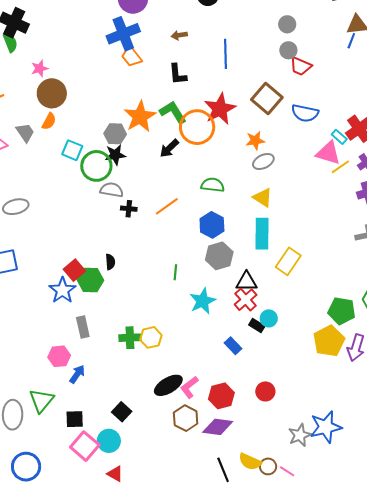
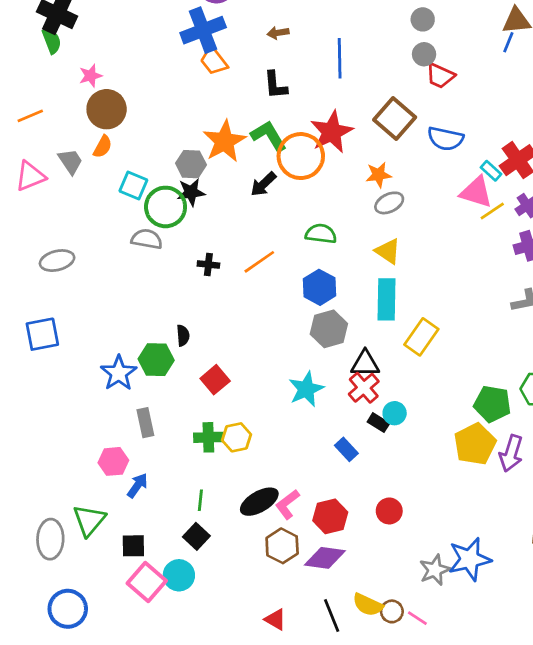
gray semicircle: (112, 190) -> (147, 239), moved
red square: (74, 270) -> (215, 380), moved
green line: (175, 272) -> (200, 500), moved
red triangle: (115, 474) -> (275, 619), moved

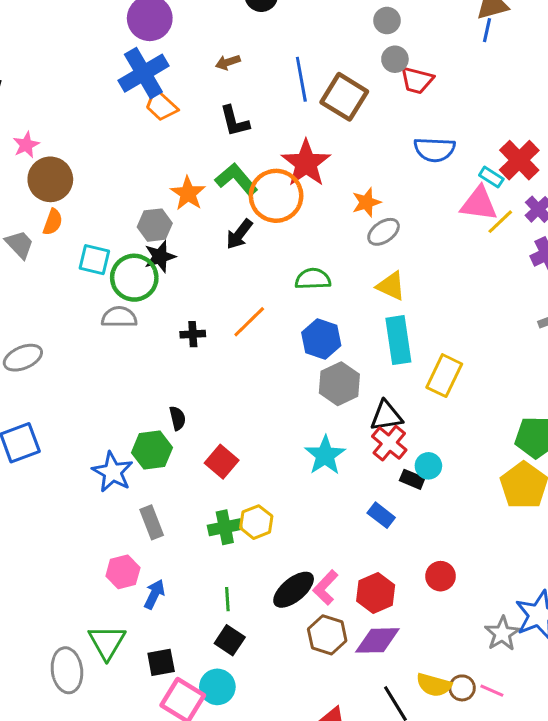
brown square: (395, 119) -> (344, 97), moved
orange star: (224, 141) -> (188, 193), size x0.7

